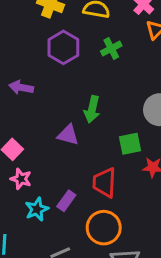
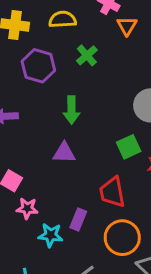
green arrow: (92, 109) -> (72, 110), moved
cyan star: (37, 209) -> (51, 235), turned -30

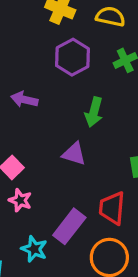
purple rectangle: (78, 219) -> (69, 226), size x1.5
cyan star: (51, 235) -> (34, 249), moved

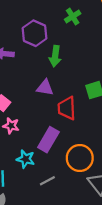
purple hexagon: (73, 57) -> (35, 33), moved
red trapezoid: (112, 208) -> (67, 108), moved

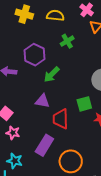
green arrow: (55, 56) -> (52, 74), turned 36
cyan star: (26, 159) -> (15, 161), moved

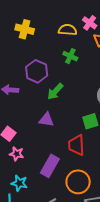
yellow semicircle: (55, 16) -> (68, 30), moved
green cross: (67, 41) -> (70, 56), turned -32
red trapezoid: (61, 119) -> (76, 145), moved

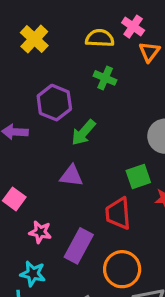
yellow cross: (25, 29) -> (34, 39), turned 30
pink star: (17, 154) -> (40, 232), moved

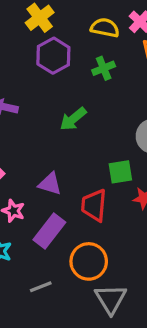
green cross: (105, 78) -> (104, 68), turned 35
purple hexagon: (54, 103) -> (53, 56), moved
purple triangle: (71, 176) -> (50, 184), moved

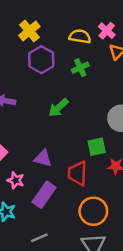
orange circle: (89, 261) -> (93, 211), moved

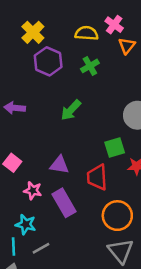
purple rectangle: (44, 195) -> (64, 203), turned -60
gray line: (39, 238) -> (41, 248), moved

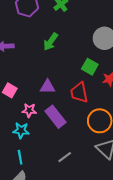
green square: (115, 148) -> (90, 67), turned -35
cyan star: (26, 224) -> (21, 130), moved
gray line: (41, 248) -> (65, 157), moved

